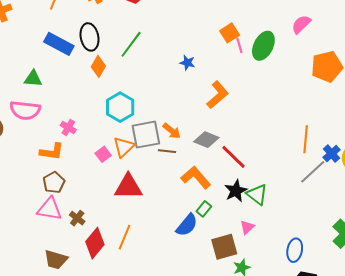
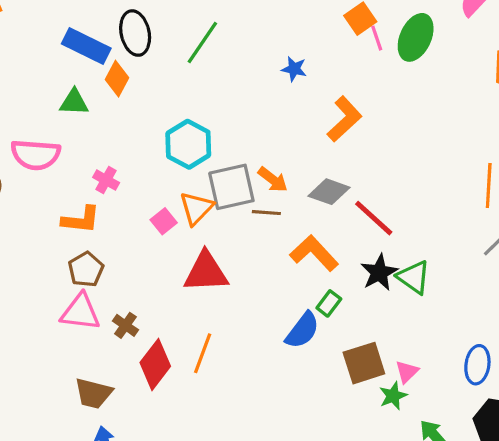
orange diamond: (98, 66) -> (117, 79), moved
green triangle: (33, 79) -> (74, 102), moved
pink triangle: (247, 227) -> (407, 372), moved

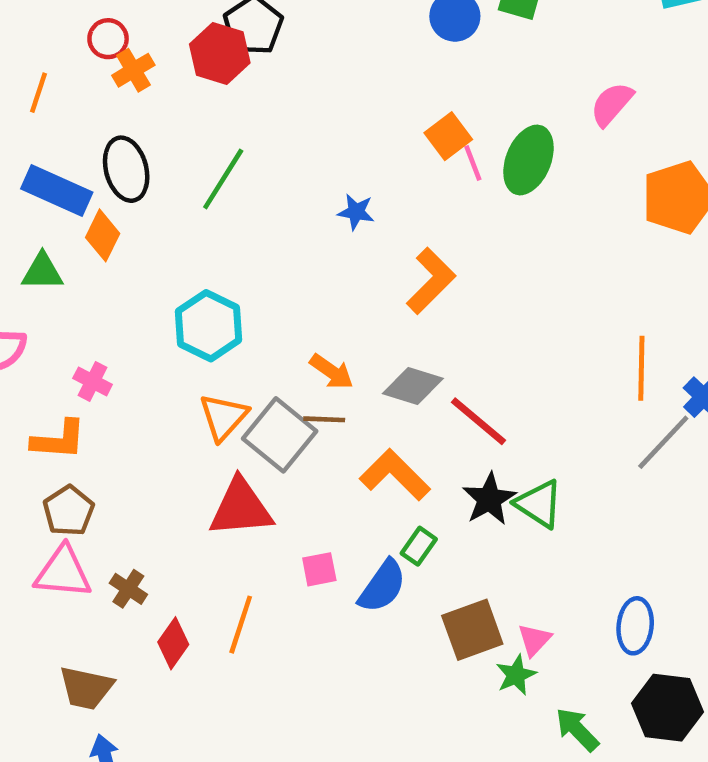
gray square: (231, 187) -> (280, 435), moved, turned -36
pink square: (164, 221) -> (319, 569), moved, turned 30
red diamond: (155, 364) -> (173, 643), size x0.7

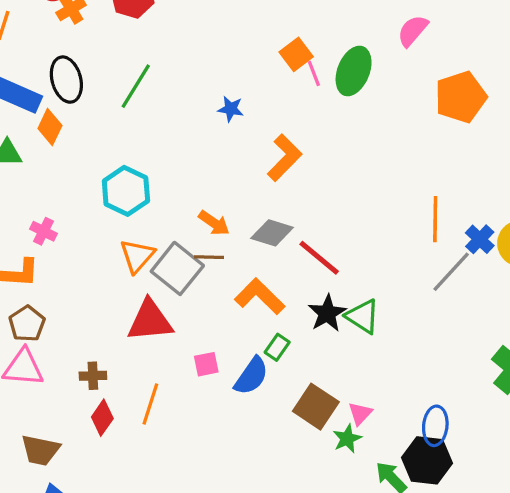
brown cross: (128, 589) -> (93, 376), moved, turned -35
blue ellipse: (635, 626) -> (435, 426), moved
brown square: (472, 630) -> (316, 407), turned -36
black hexagon: (667, 708) -> (427, 460), moved

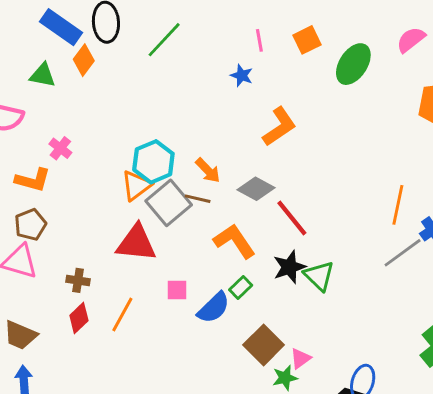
pink line: (314, 73) -> (259, 40), moved
cyan hexagon: (126, 191) -> (153, 162), moved

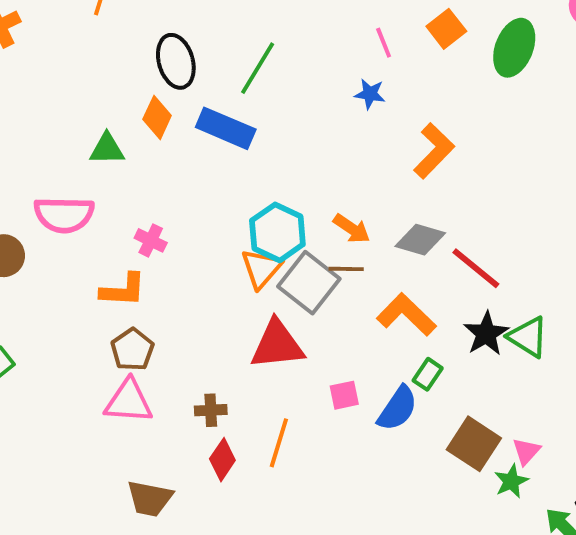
blue rectangle: (61, 27) -> (226, 128), moved

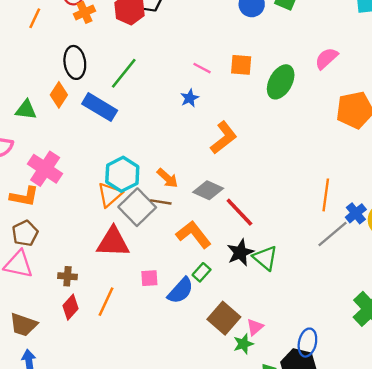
orange square: (446, 29) -> (241, 65), turned 35
pink line: (384, 43) -> (202, 68), turned -48
blue star: (370, 94) -> (190, 98), turned 30
pink cross: (151, 240) -> (45, 169), size x1.8

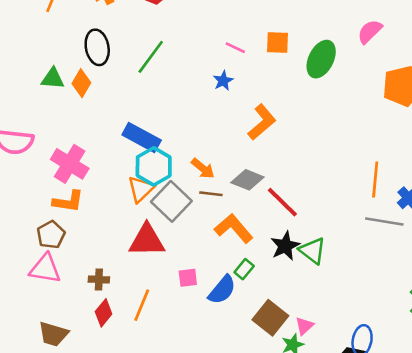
blue rectangle: (100, 107) -> (142, 137), moved
green triangle: (26, 110) -> (53, 79), moved
orange L-shape: (24, 196) -> (68, 201), moved
brown line: (161, 202) -> (211, 194), moved
gray line: (332, 234) -> (384, 222), turned 52

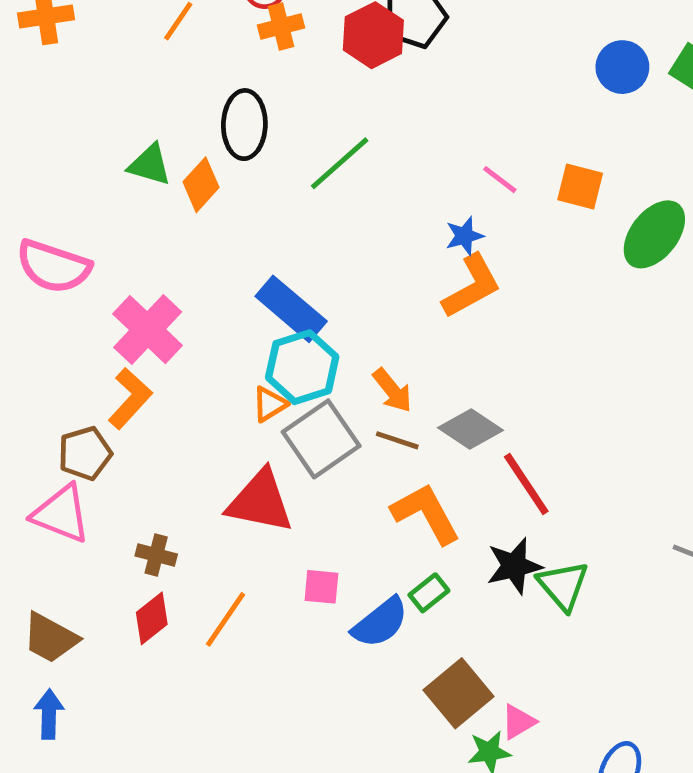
orange L-shape: (262, 122) -> (472, 286), moved
orange triangle: (141, 189) -> (270, 404), size x0.7
orange L-shape: (68, 201) -> (130, 398), turned -68

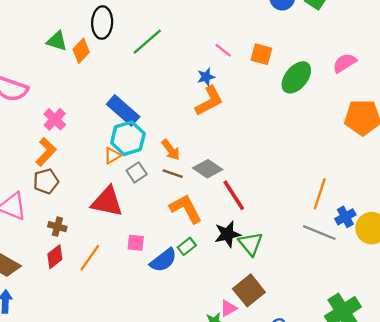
pink cross: (148, 330) -> (55, 119), size x0.7
gray square: (321, 439) -> (137, 172), size x0.6
brown pentagon: (85, 453) -> (46, 181), moved
brown square: (458, 693) -> (249, 290), moved

